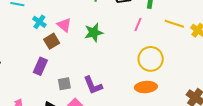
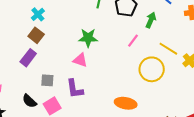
pink triangle: (64, 25) -> (80, 60), moved, turned -35
brown square: (52, 41) -> (36, 35), moved, turned -35
yellow circle: (151, 59) -> (152, 69), moved

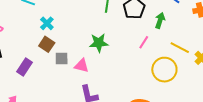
purple rectangle: (28, 58) -> (24, 67), moved
pink triangle: (80, 60) -> (81, 66), moved
gray square: (47, 80) -> (62, 58), moved

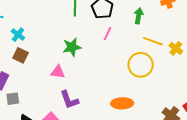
green arrow: (160, 20) -> (139, 16), moved
pink line: (144, 42) -> (108, 34), moved
gray square: (62, 58) -> (13, 99), moved

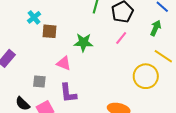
brown square: (21, 55) -> (49, 31), moved, turned -35
gray square: (13, 99) -> (39, 81), moved

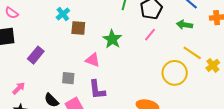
green arrow: (156, 28) -> (184, 25), turned -105
green star: (83, 42) -> (112, 39), turned 30

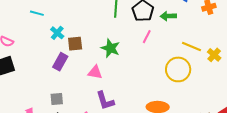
green arrow: (184, 25) -> (168, 16), moved
purple rectangle: (36, 55) -> (60, 62), moved
gray square: (68, 78) -> (57, 99), moved

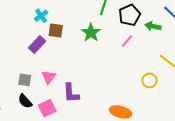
green star: (110, 48) -> (91, 33), moved
yellow circle: (178, 69) -> (149, 80), size x0.6
pink triangle: (95, 72) -> (49, 77), moved, turned 42

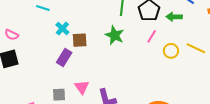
yellow circle: (149, 80) -> (171, 51), moved

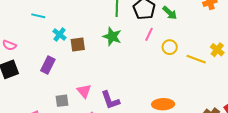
green arrow: (174, 17) -> (170, 13), turned -133
yellow line: (196, 48) -> (196, 59), moved
purple rectangle: (64, 57) -> (48, 65), moved

